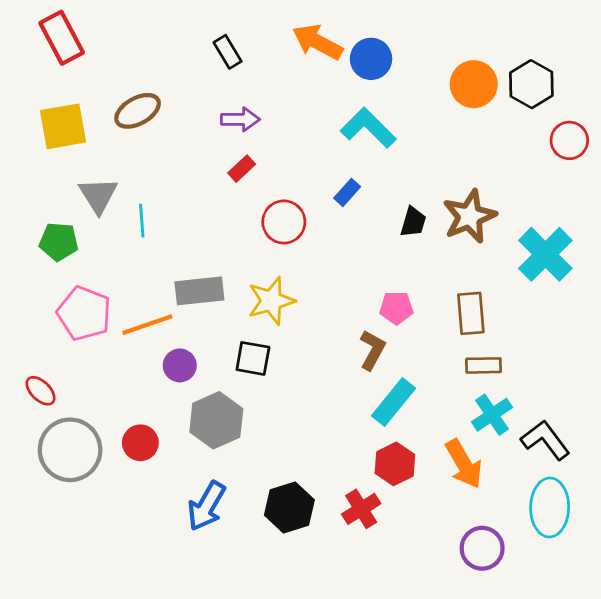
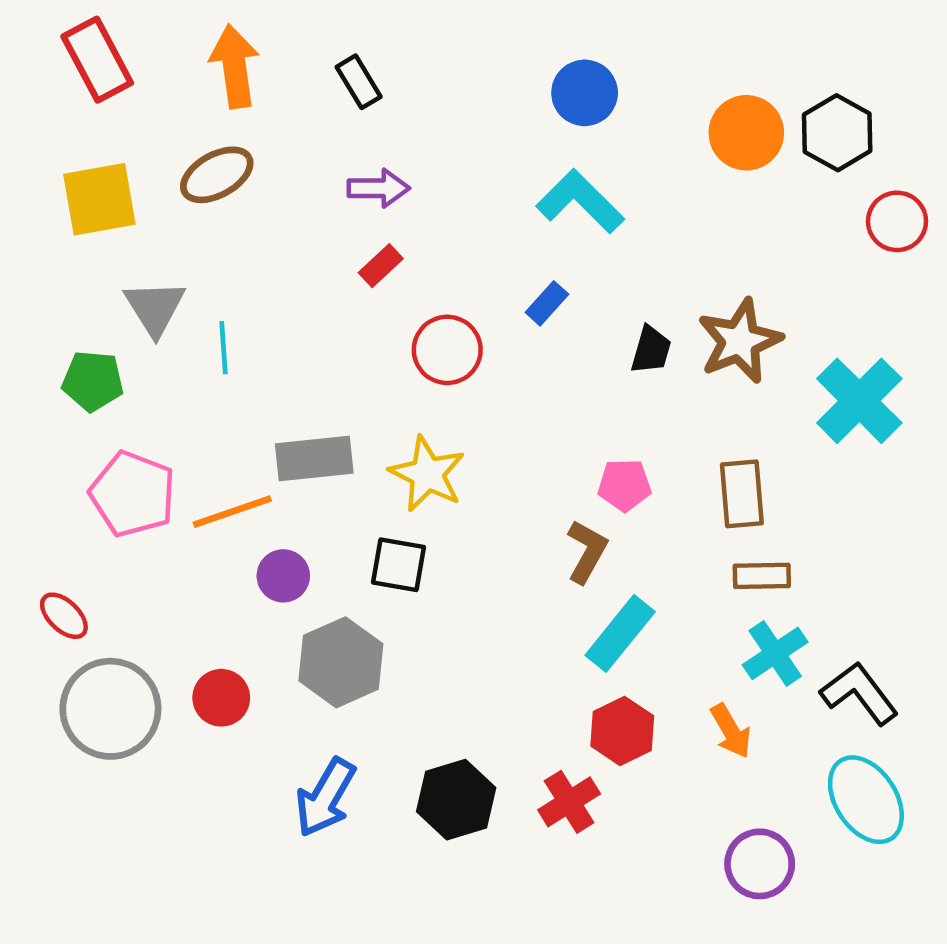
orange arrow: (318, 42) -> (235, 66), moved, turned 54
yellow star: (271, 301) -> (427, 474), turned -30
orange arrow: (464, 464) -> (731, 731), size x0.7
cyan ellipse: (550, 507) -> (866, 800), turned -34

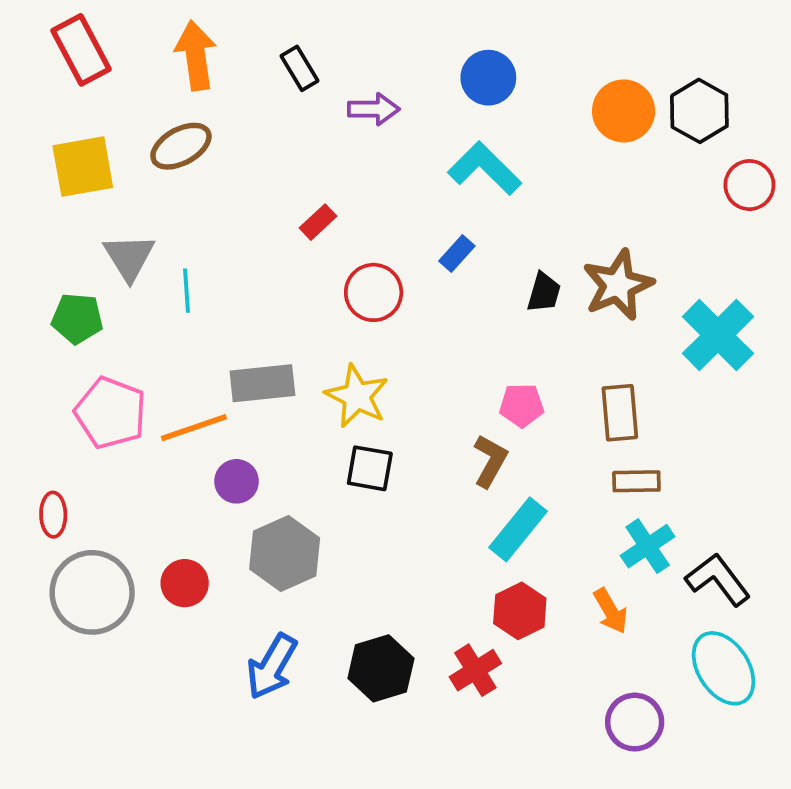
purple arrow: (379, 188) -> (374, 109), moved
black square: (398, 565) -> (370, 468), moved
red ellipse: (64, 616) -> (53, 515), turned 45

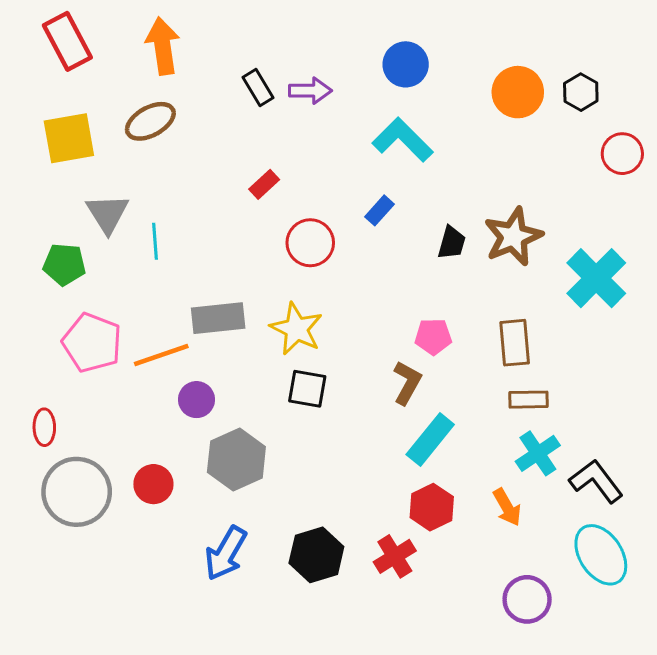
black rectangle: (299, 68) -> (258, 87), moved
black hexagon: (699, 111) -> (581, 92), size x0.7

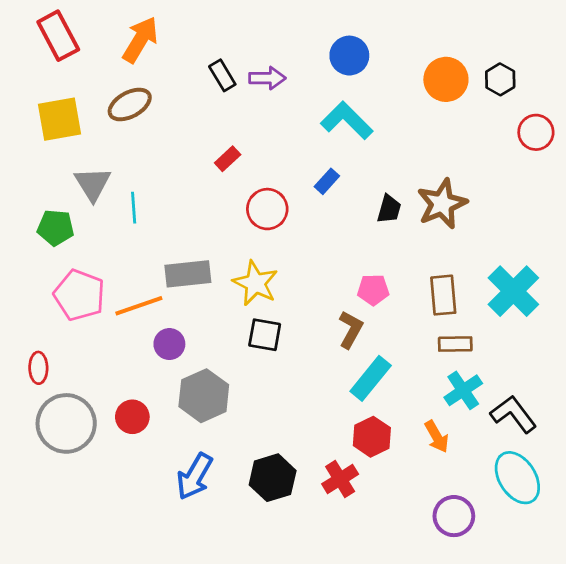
orange arrow: (163, 46) -> (140, 40), turned 39
cyan cross: (596, 278) -> (513, 291), moved

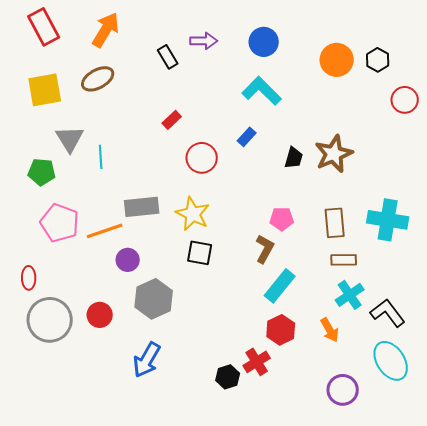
purple arrow: (267, 78) -> (204, 41), moved
cyan cross: (513, 291) -> (388, 220), turned -36
black hexagon: (273, 478) -> (228, 377), moved, size x0.7

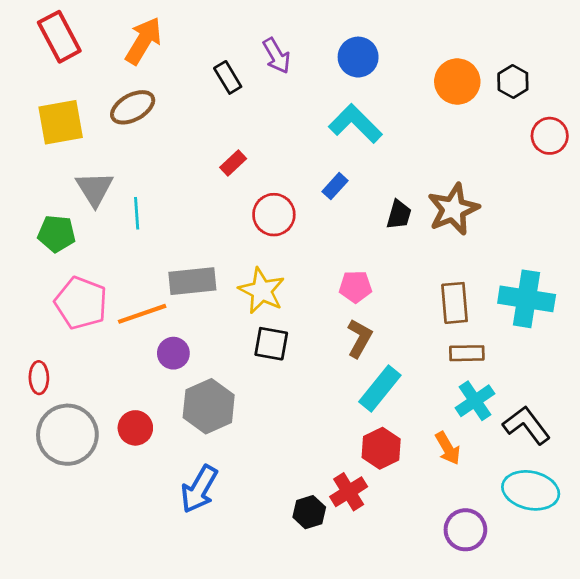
purple arrow: (204, 41) -> (277, 56), turned 60
pink pentagon: (282, 219) -> (355, 287), moved
cyan ellipse: (391, 361) -> (531, 490), turned -45

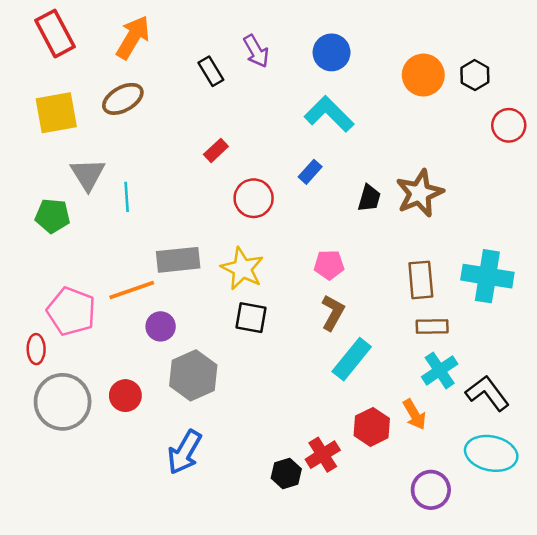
pink pentagon: (81, 303) -> (71, 311), moved
red hexagon: (381, 448) -> (372, 427), moved

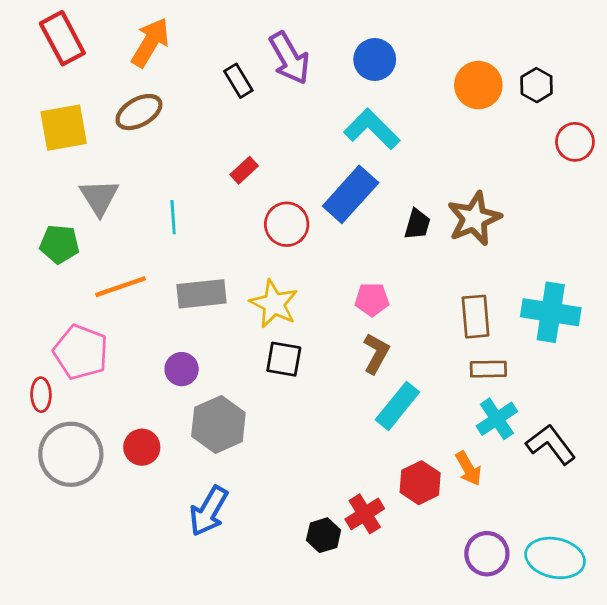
purple arrow: (256, 51) -> (289, 58), size x1.4
blue rectangle: (310, 172) -> (351, 194), size x2.0
cyan line: (127, 197) -> (173, 217), moved
orange line: (132, 290) -> (121, 287), moved
cyan ellipse: (491, 453) -> (555, 558), moved

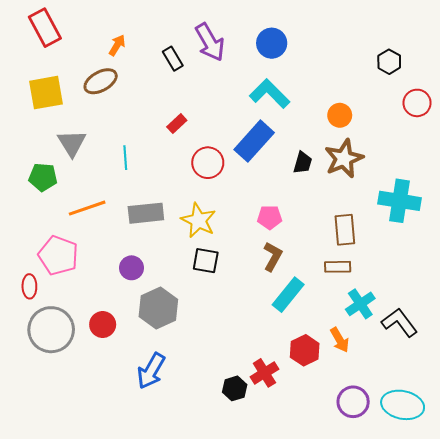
orange arrow: (150, 42) -> (117, 45), moved, size x0.6
orange circle: (478, 85) -> (340, 115), moved, size x0.7
cyan cross: (551, 312) -> (399, 201), moved
brown rectangle: (488, 369) -> (338, 267), moved

